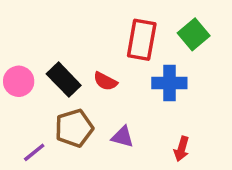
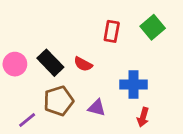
red rectangle: (142, 40) -> (112, 31), size x0.7
blue cross: (169, 83) -> (133, 85), moved

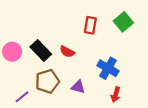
blue cross: (133, 85) -> (108, 68), turned 30

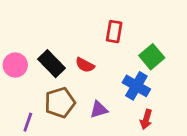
green square: (123, 22) -> (152, 57), moved
purple triangle: (78, 87) -> (99, 110), turned -32
purple line: (22, 97) -> (28, 122), turned -32

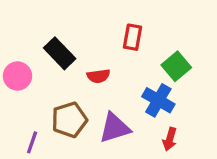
black rectangle: (51, 64) -> (60, 53), moved
red semicircle: (85, 65) -> (98, 76), turned -36
purple triangle: (99, 110) -> (115, 128), size x1.5

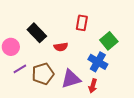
red arrow: (170, 139) -> (93, 86), moved
purple line: (32, 142) -> (20, 69), moved, turned 40

